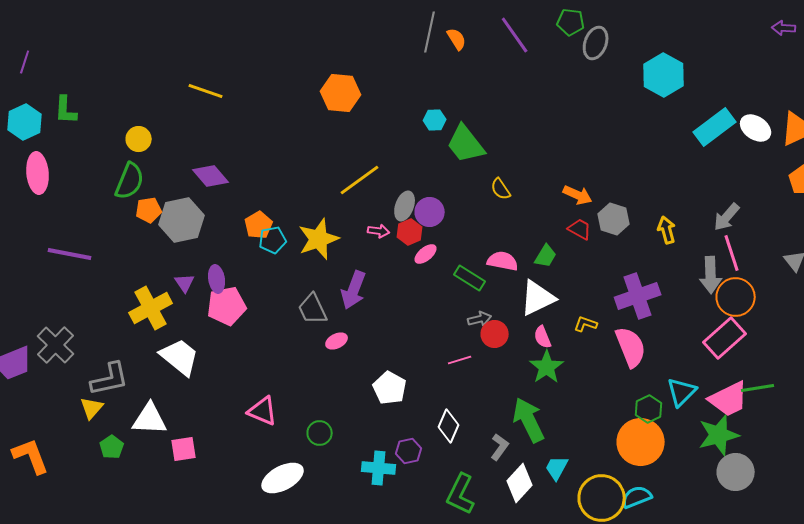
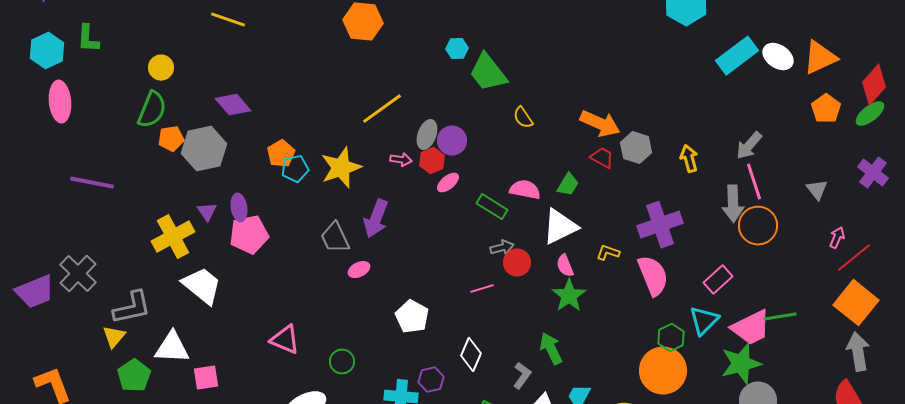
orange arrow: (578, 195) -> (600, 124), size x1.4
pink rectangle: (725, 338) -> (718, 280), moved, size x0.7
green arrow: (529, 420) -> (551, 349), size x0.7
green pentagon: (112, 447) -> (134, 376), size x1.4

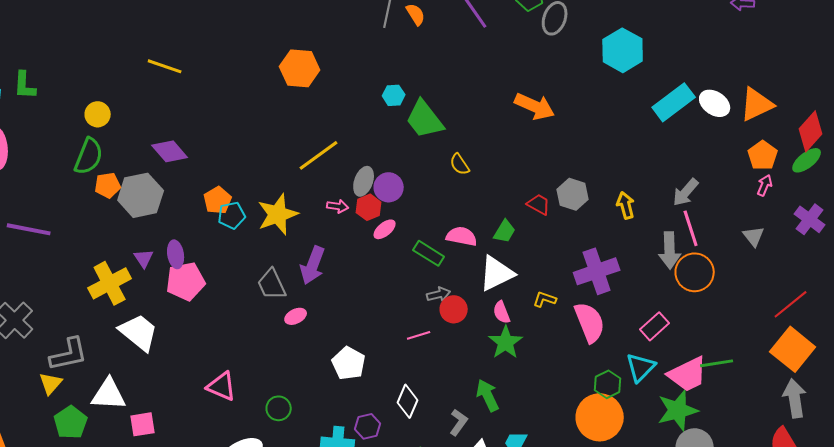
orange arrow: (600, 124) -> (535, 106), moved
pink arrow: (837, 238) -> (765, 185), moved

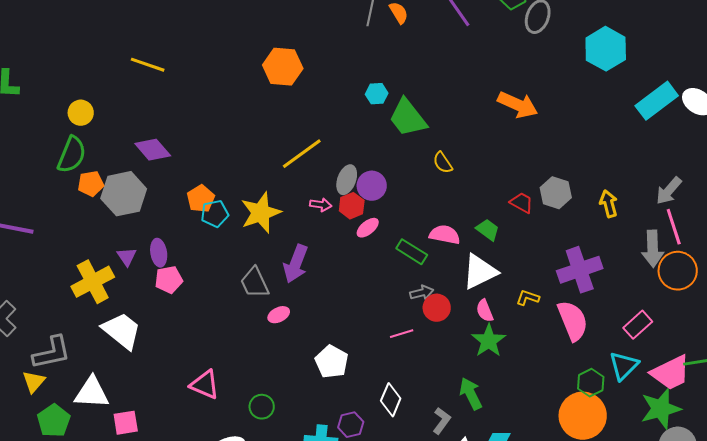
green trapezoid: (505, 231) -> (488, 230), turned -85
pink pentagon: (186, 281) -> (169, 280), size x0.7

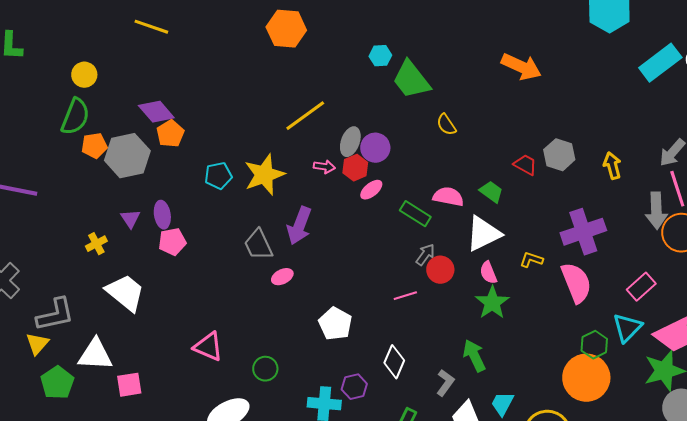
orange pentagon: (201, 199) -> (170, 134), moved
yellow cross: (93, 282) -> (96, 244), size x0.5
gray arrow: (422, 293) -> (425, 255), turned -40

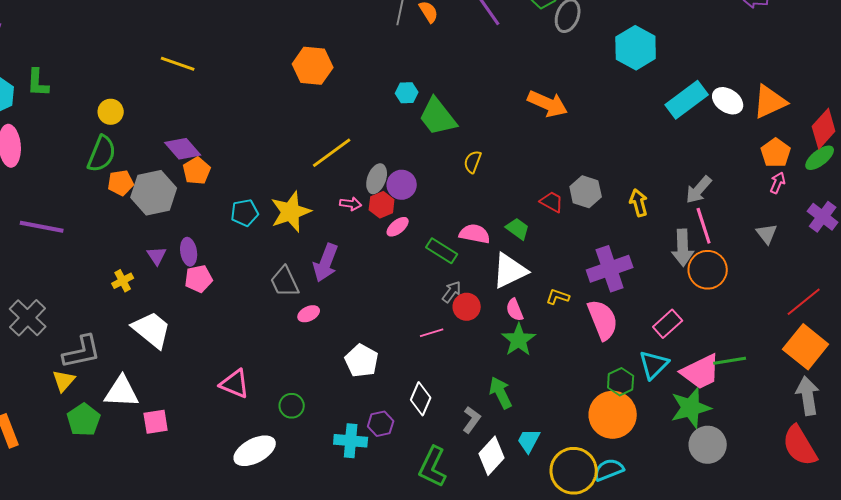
yellow semicircle: (446, 125) -> (473, 162), turned 55

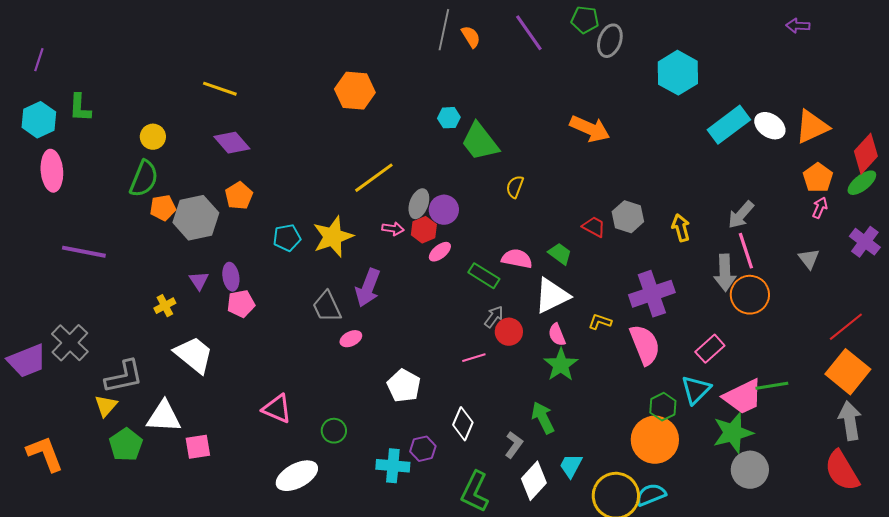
purple diamond: (183, 149) -> (232, 143), moved

